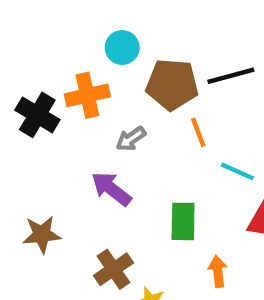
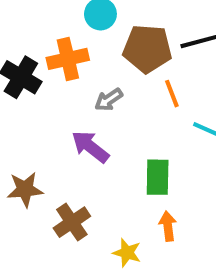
brown cross: (113, 269) -> (72, 222), moved
orange arrow: (218, 271) -> (168, 226), moved

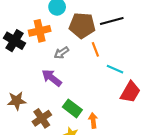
green rectangle: (158, 177) -> (72, 108), moved, turned -54

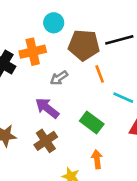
green rectangle: (72, 108) -> (92, 122), moved
brown cross: (42, 118) -> (46, 141), moved

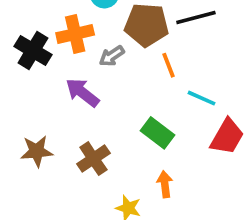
gray arrow: (59, 78) -> (112, 56), moved
purple arrow: (47, 108) -> (82, 93), moved

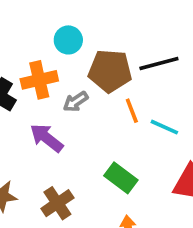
cyan line: (201, 98) -> (164, 127), moved

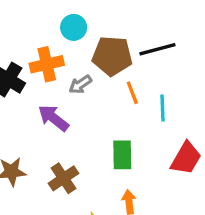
cyan line: (164, 127) -> (162, 108), turned 64
green rectangle: (121, 178) -> (122, 155), turned 52

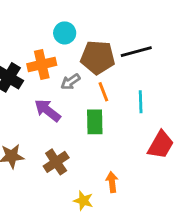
orange line: (132, 93) -> (103, 92), moved
green rectangle: (122, 155) -> (95, 122), moved

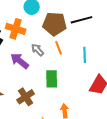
orange cross: (42, 64) -> (16, 29), turned 30
gray arrow: (70, 82) -> (38, 50), moved, turned 80
green rectangle: (95, 122) -> (52, 79), moved

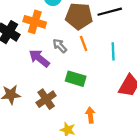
green rectangle: (52, 79) -> (76, 79), turned -72

